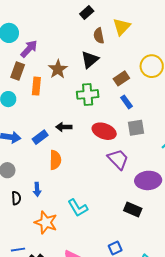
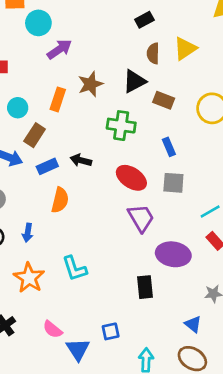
brown rectangle: (18, 71) -> (35, 135), moved
brown rectangle: (121, 78) -> (164, 100), moved, turned 42
black rectangle: (133, 209) -> (145, 287), turned 48

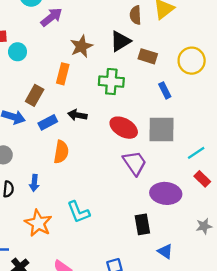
orange rectangle: (58, 99) -> (63, 74), moved
cyan circle: (18, 108) -> (18, 52), moved
blue rectangle: (169, 147) -> (165, 90), moved
gray square: (173, 183) -> (162, 130), size x1.4
blue triangle: (193, 324) -> (165, 251), moved

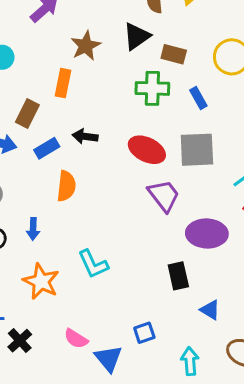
green cross: (111, 82) -> (152, 88), moved

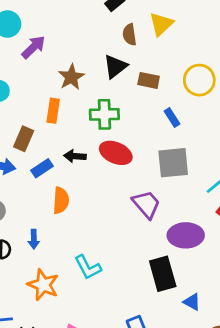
green cross: (152, 88) -> (104, 114), moved
red ellipse: (147, 150) -> (116, 153), moved
black rectangle: (178, 276) -> (163, 274), size x1.4

